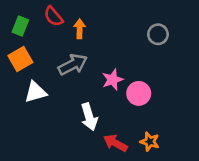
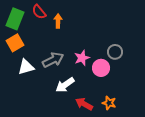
green rectangle: (20, 26) -> (15, 19), size x1.5
gray circle: (158, 34) -> (115, 52), moved
gray arrow: (73, 65) -> (53, 60), moved
white arrow: (89, 117) -> (65, 85), turned 72

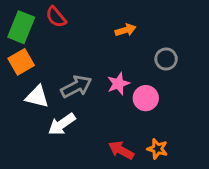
orange arrow: (58, 21) -> (125, 30), moved, turned 72
gray circle: (115, 52) -> (166, 59), moved
white triangle: (26, 67) -> (37, 97), turned 30
white arrow: (65, 85) -> (62, 124), moved

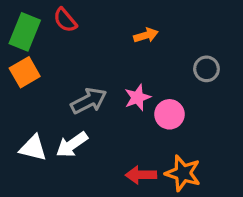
gray circle: (166, 59) -> (206, 69), moved
white triangle: (37, 97) -> (33, 148), moved
orange star: (157, 149) -> (183, 173), size x1.5
red arrow: (121, 150) -> (141, 175), turned -30

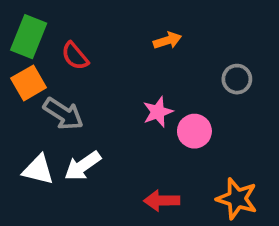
red semicircle: (65, 20) -> (75, 56), moved
gray arrow: (89, 101) -> (63, 114), moved, turned 60
orange star: (183, 173) -> (237, 199), moved

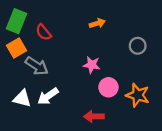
pink star: (158, 112) -> (92, 65), turned 30
pink circle: (194, 131) -> (108, 87), moved
orange star: (237, 199) -> (138, 95), moved

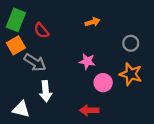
orange star: (138, 95) -> (131, 74), moved
white arrow: (48, 96) -> (46, 91), turned -60
white triangle: (22, 98) -> (21, 109), moved

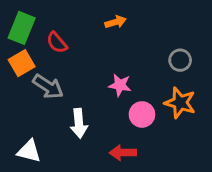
orange arrow: (92, 22) -> (116, 22), moved
white arrow: (46, 91) -> (79, 123), moved

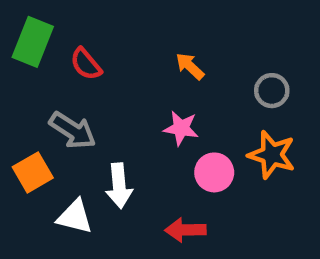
orange arrow: (116, 22) -> (190, 66), moved, turned -120
orange square: (22, 63) -> (33, 172), moved
white triangle: (29, 151) -> (75, 217), moved

